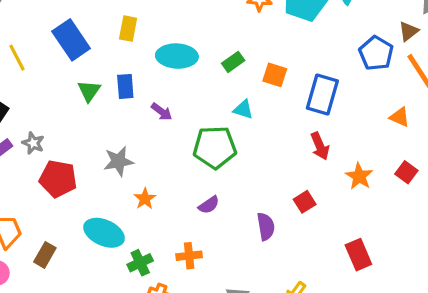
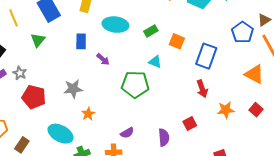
green triangle: (89, 91) -> (38, 40), moved
orange triangle: (400, 117) -> (254, 74), size x1.5
orange star: (359, 176) -> (226, 110), turned 30
purple semicircle: (209, 205) -> (127, 133), moved

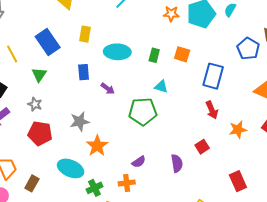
green rectangle: (151, 31) -> (154, 55), turned -40
orange square: (177, 41) -> (182, 54), moved
gray star: (20, 73) -> (35, 104), moved
orange star: (88, 114) -> (97, 146), size x1.5

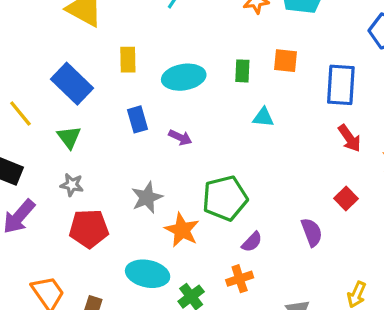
green pentagon: (143, 112) -> (225, 198), moved

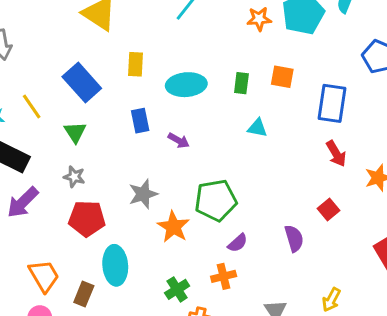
cyan ellipse: (148, 274) -> (115, 265), moved, turned 69

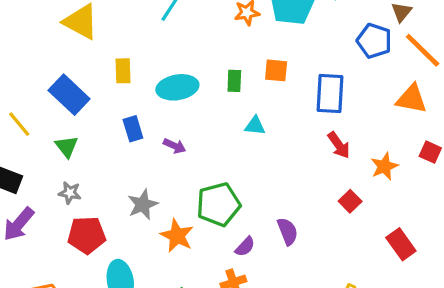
red square: (328, 209) -> (350, 201), moved
purple semicircle: (294, 238) -> (287, 231), moved

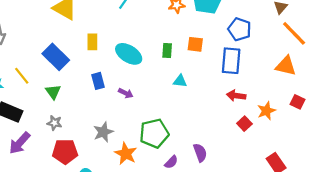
blue pentagon: (374, 41) -> (240, 29), moved
cyan ellipse: (177, 87) -> (129, 54), turned 40
red arrow: (339, 145) -> (236, 96), turned 132
red square: (350, 201) -> (244, 124), moved

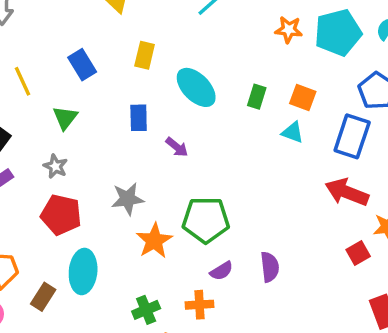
blue rectangle: (56, 57) -> (82, 65), size x0.7
cyan triangle: (180, 81) -> (293, 132), moved
red arrow: (236, 96) -> (347, 192), size x1.4
red square: (244, 124) -> (358, 253), moved

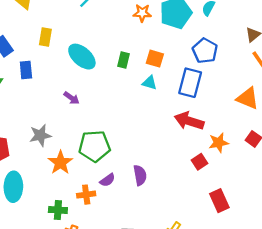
blue rectangle: (139, 118) -> (26, 70), moved
orange cross: (200, 305) -> (86, 195), moved
green cross: (146, 310) -> (58, 210), turned 30

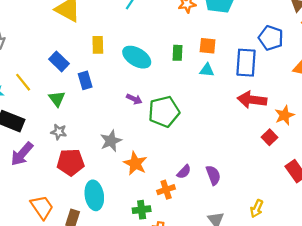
blue pentagon: (205, 51) -> (271, 38), moved
green pentagon: (94, 146) -> (164, 112), moved
purple semicircle: (140, 175) -> (213, 175), moved

